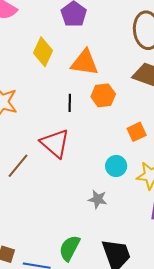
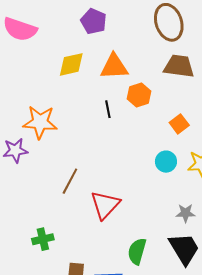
yellow diamond: (43, 52) -> (71, 64), turned 64
red triangle: (55, 143) -> (105, 205), moved, turned 44
gray star: (98, 199) -> (185, 213), moved

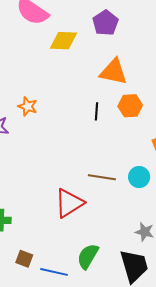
yellow diamond: (71, 64) -> (63, 41), moved
orange star: (40, 122) -> (28, 106), size x0.6
brown line: (70, 181) -> (102, 177), moved, turned 56

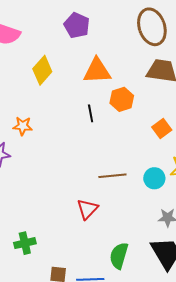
yellow diamond: (63, 41) -> (42, 70), moved, turned -36
cyan circle: (139, 177) -> (154, 178), moved
red triangle: (69, 203) -> (87, 209), size x0.7

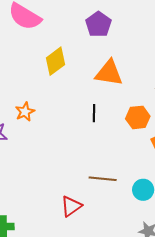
orange hexagon: (122, 99) -> (138, 117), moved
orange star: (23, 126) -> (25, 112), turned 30

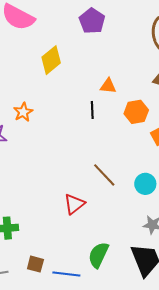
orange triangle: (109, 73) -> (108, 86), moved, size x0.6
brown line: (103, 179) -> (104, 175), turned 44

